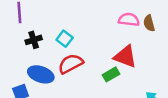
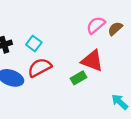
pink semicircle: (129, 20) -> (96, 25), turned -48
brown semicircle: (149, 23) -> (115, 29), turned 63

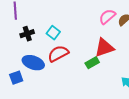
red triangle: (92, 61) -> (104, 48), turned -40

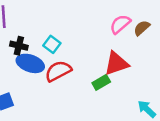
black cross: (27, 34) -> (19, 46), turned 32
blue ellipse: (33, 63) -> (30, 63), moved

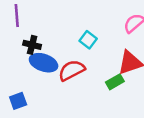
cyan square: (52, 44) -> (88, 40), moved

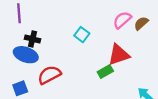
blue ellipse: (44, 63) -> (26, 55), moved
red semicircle: (72, 70) -> (49, 75), moved

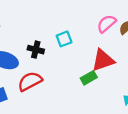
cyan square: (82, 35) -> (64, 39), turned 32
black cross: (32, 39) -> (36, 50), moved

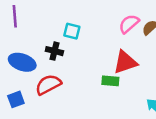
cyan square: (64, 39) -> (72, 31), moved, turned 35
green rectangle: (89, 78) -> (110, 81), turned 35

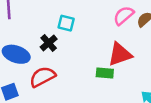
black cross: (54, 51) -> (49, 43), turned 35

